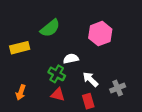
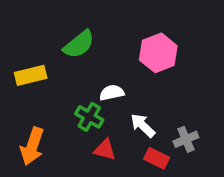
orange arrow: (21, 92) -> (32, 146), size x1.5
red triangle: (58, 95) -> (105, 150), moved
red rectangle: (88, 101) -> (157, 158), moved, turned -48

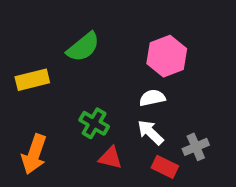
white semicircle: (112, 93) -> (152, 98), moved

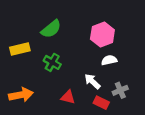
white semicircle: (152, 98) -> (109, 60), moved
green cross: (94, 123) -> (52, 62), moved
orange arrow: (34, 154) -> (21, 95), turned -120

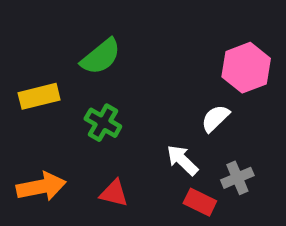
pink hexagon: (102, 35) -> (246, 68), moved
white semicircle: (109, 60) -> (215, 118), turned -32
red triangle: (68, 97) -> (114, 193), moved

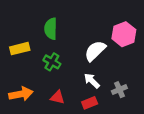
green semicircle: (101, 57) -> (51, 29), turned 130
white semicircle: (215, 118) -> (95, 51), moved, size x1.5
red rectangle: (200, 202) -> (90, 103), moved, turned -48

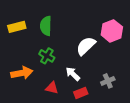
yellow rectangle: (20, 49) -> (17, 27), moved
white arrow: (92, 81) -> (73, 74), moved
orange arrow: (21, 94) -> (22, 73), moved

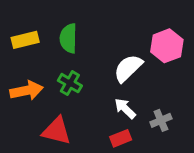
orange arrow: (22, 73) -> (27, 91), moved
white arrow: (73, 74) -> (125, 108), moved
red triangle: (52, 88) -> (56, 131), moved, size x1.5

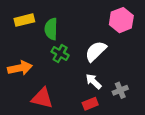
yellow rectangle: (25, 40) -> (24, 20), moved
pink hexagon: (167, 46) -> (121, 20), moved
green cross: (70, 83) -> (60, 53), moved

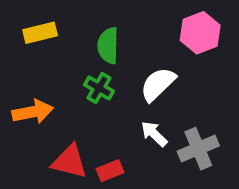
green semicircle: (51, 29) -> (108, 46), moved
gray cross: (120, 90) -> (198, 149), size x1.5
red rectangle: (90, 104) -> (110, 171), moved

